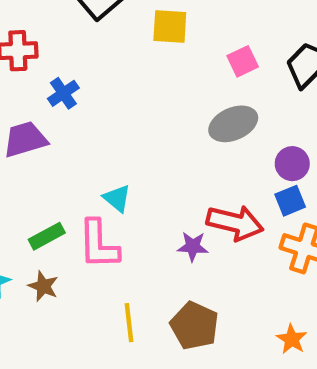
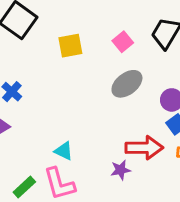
yellow square: (170, 27) -> (70, 46), moved

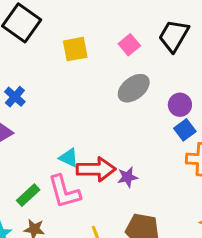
red arrow: (144, 148) -> (96, 169), moved

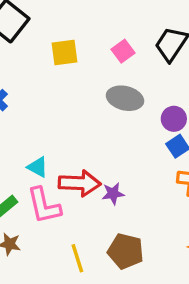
gray ellipse: (134, 88) -> (125, 98), turned 48
cyan triangle: (69, 158) -> (38, 167), moved

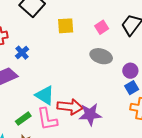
cyan triangle: (38, 167) -> (45, 95), size x1.5
purple star: (113, 194) -> (90, 114), size x1.6

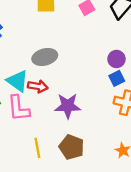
gray ellipse: (101, 56) -> (45, 57), moved, turned -35
red arrow: (70, 107) -> (38, 86), moved, size x0.7

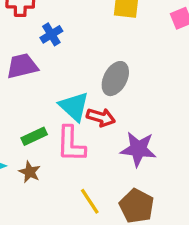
gray ellipse: (45, 57) -> (115, 79), turned -55
yellow line: (37, 148) -> (90, 201), turned -30

